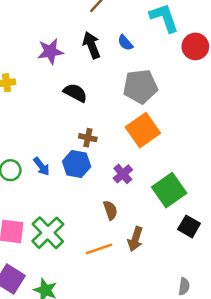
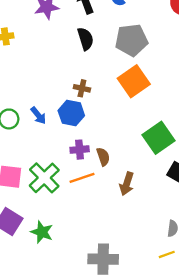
black semicircle: (75, 93) -> (85, 39), moved, turned 45
purple cross: (123, 174) -> (80, 150), moved, turned 36
orange line: (99, 249) -> (82, 178), moved

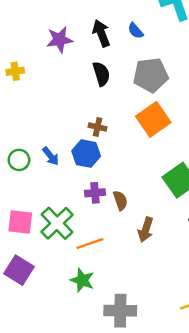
orange line: (82, 178) -> (90, 244), moved
green star: (42, 232) -> (82, 280), moved

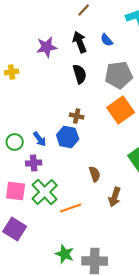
purple cross: (95, 193) -> (34, 163), moved
green star: (82, 280) -> (65, 254), moved

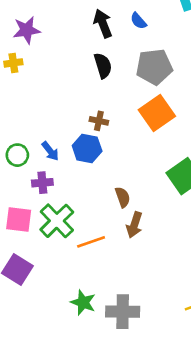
purple star: (47, 47) -> (27, 30), moved
brown arrow: (115, 197) -> (134, 225), moved

